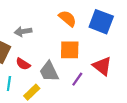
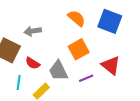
orange square: (70, 50) -> (79, 49), turned -30
purple line: (77, 79) -> (86, 78), turned 32

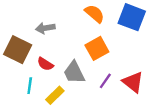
red triangle: (111, 65) -> (133, 82), moved
purple line: (86, 78) -> (105, 81), turned -32

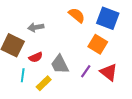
orange square: (97, 48) -> (98, 44), moved, turned -30
red semicircle: (45, 64) -> (36, 57), turned -56

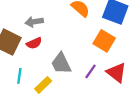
red semicircle: (36, 57) -> (34, 43), moved

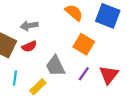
orange square: (104, 41) -> (84, 44), moved
red triangle: (116, 73) -> (109, 75), turned 30

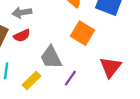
purple line: (84, 74) -> (70, 78), moved

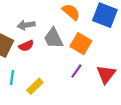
gray trapezoid: (51, 57) -> (54, 38), moved
purple line: (70, 78) -> (76, 71), moved

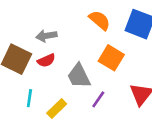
gray trapezoid: (54, 38) -> (79, 76), moved
purple line: (76, 71) -> (98, 99), moved

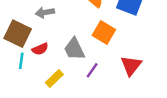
red semicircle: (46, 60) -> (40, 49), moved
cyan line: (29, 98) -> (21, 61), moved

